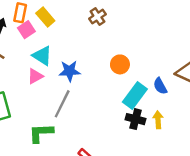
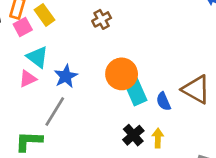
orange circle: (120, 64) -> (122, 74), size x1.5
blue star: (70, 71) -> (66, 76), turned -30
cyan rectangle: (135, 96) -> (135, 90), moved, turned -65
black cross: (136, 119) -> (133, 135), turned 30

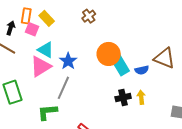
pink square: (23, 27) -> (32, 29), turned -32
pink triangle: (28, 79) -> (41, 66), size x1.6
blue semicircle: (163, 101) -> (142, 70), turned -72
black cross: (133, 135) -> (123, 98), turned 35

